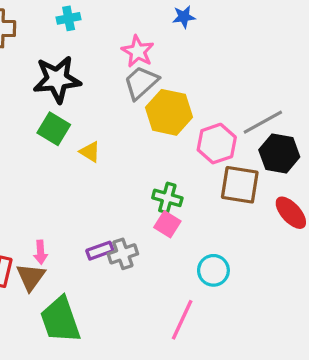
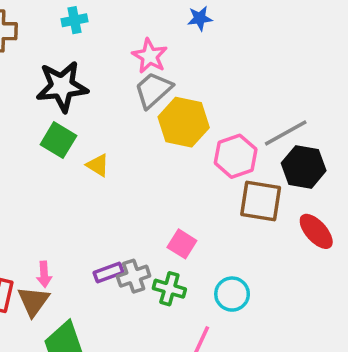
green cross: (167, 198) -> (169, 289), moved

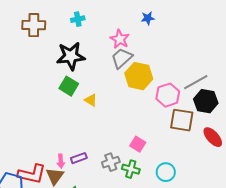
purple rectangle: (109, 273) -> (79, 158), moved

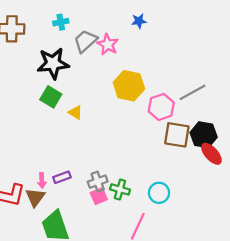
gray trapezoid: (122, 58) -> (85, 41), moved
black hexagon: (206, 101) -> (204, 135), moved
pink square: (138, 144) -> (99, 196), moved, turned 35

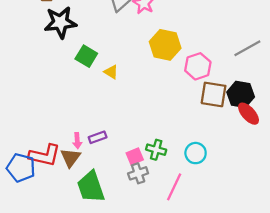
black star: (53, 63) -> (60, 22), moved
gray line: (192, 92) -> (247, 48), moved
gray cross: (98, 182) -> (138, 173), moved

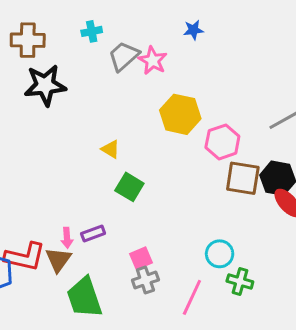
green square: (86, 56) -> (129, 187), moved
green cross: (156, 150) -> (240, 281), moved

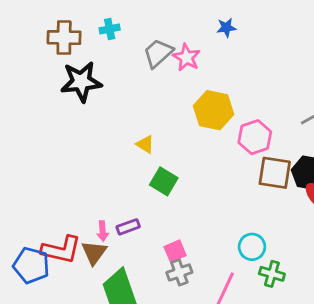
cyan cross: (92, 31) -> (110, 29), moved

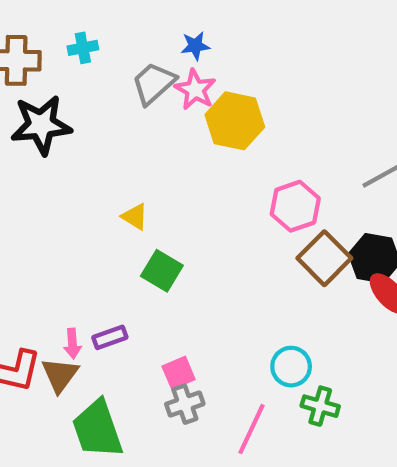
blue star: (226, 28) -> (195, 46), moved
yellow hexagon: (214, 110) -> (235, 121), moved
brown square: (275, 173) -> (324, 258), turned 36

